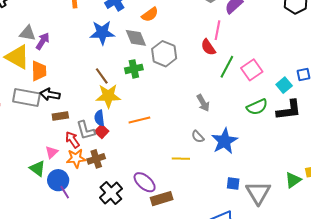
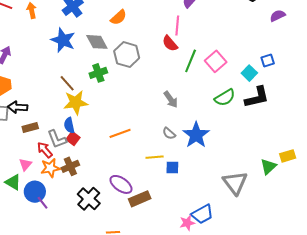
orange semicircle: (150, 15) -> (118, 17), moved
blue star: (102, 33) -> (63, 40), turned 30
orange line: (139, 120) -> (120, 133), moved
blue square: (233, 183) -> (172, 168), moved

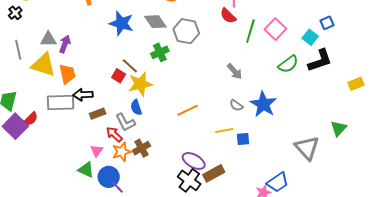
red square: (73, 138) -> (119, 76), moved
yellow rectangle: (288, 156) -> (356, 84), moved
black cross: (89, 199) -> (189, 180), moved

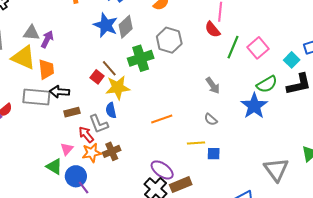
gray diamond: (155, 22) -> (126, 27), moved, turned 75
green cross: (160, 52) -> (141, 58), size x1.4
blue star: (263, 104) -> (254, 106), moved

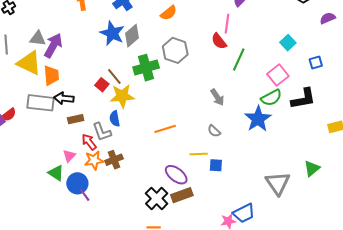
purple arrow: (47, 39) -> (53, 46), size x1.4
pink square: (258, 48) -> (278, 75), moved
cyan square: (292, 60) -> (288, 43), moved
purple ellipse: (162, 170) -> (176, 175), moved

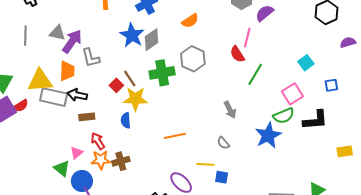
yellow triangle: (29, 63) -> (40, 81), moved, turned -36
gray L-shape: (102, 132) -> (91, 58), moved

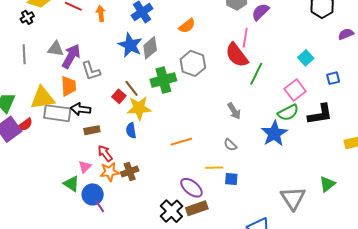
red semicircle: (237, 54) -> (237, 55), size x1.5

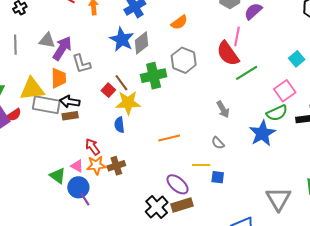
green line: (256, 74) -> (247, 73), turned 30
brown rectangle: (92, 130) -> (70, 116), moved
pink triangle: (85, 167) -> (77, 166), moved, turned -48

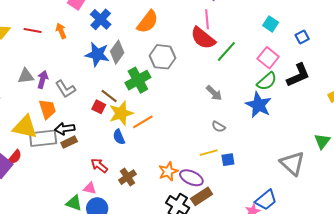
orange semicircle: (179, 22) -> (148, 22), size x1.4
purple arrow: (62, 48) -> (43, 80), size x0.7
yellow triangle: (32, 89) -> (25, 127), turned 36
orange line: (169, 138) -> (143, 122), moved
orange star: (96, 165) -> (168, 171), moved

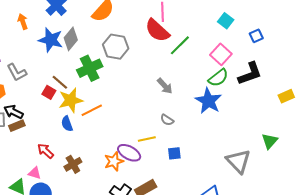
orange arrow: (61, 31) -> (23, 22), moved
black arrow: (65, 129) -> (14, 112), turned 30
yellow line: (209, 153) -> (147, 139), moved
purple ellipse: (191, 178) -> (129, 153), moved

